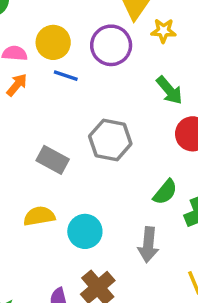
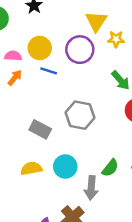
green semicircle: (165, 192) -> (110, 168), moved
cyan circle: (85, 231) -> (65, 167), moved
gray arrow: (148, 245) -> (91, 188), moved

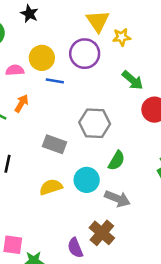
orange arrow: (15, 78) -> (21, 103), moved
green semicircle: (110, 168) -> (117, 161), moved
gray arrow: (91, 188) -> (117, 199), turned -65

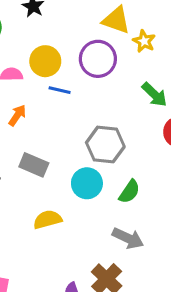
yellow triangle: (98, 21) -> (116, 20), turned -40
yellow star: (122, 37) -> (144, 41), turned 30
gray rectangle: (54, 144) -> (34, 165), moved
cyan circle: (87, 180) -> (87, 183), moved

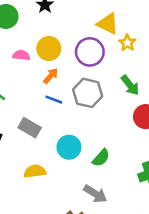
blue line: (60, 90) -> (54, 100), moved
orange arrow: (17, 115) -> (51, 76), moved
gray hexagon: (105, 145) -> (88, 93), moved

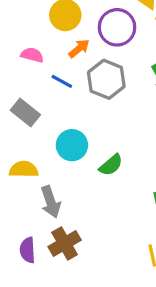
pink semicircle: (21, 55) -> (32, 55), moved
orange arrow: (51, 76) -> (79, 48), moved
gray arrow: (95, 194) -> (51, 202), moved, turned 30

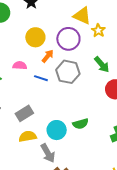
gray rectangle: (25, 113) -> (24, 113), moved, turned -60
cyan circle: (72, 145) -> (57, 130), moved
green semicircle: (111, 165) -> (81, 124), turned 35

